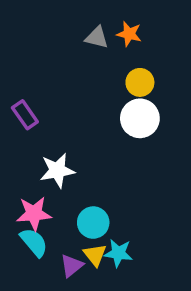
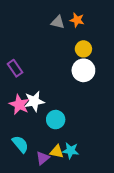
pink star: (34, 214) -> (19, 105), moved, turned 30
cyan circle: (93, 223) -> (56, 120), moved
yellow triangle: (95, 255) -> (57, 152), turned -40

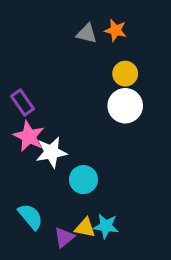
pink star: (19, 105) -> (29, 136), moved

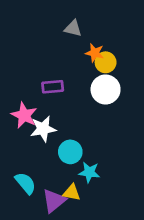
orange star: (116, 30) -> (95, 53), moved
purple rectangle: (22, 103) -> (53, 87), moved, turned -60
cyan star: (106, 226) -> (89, 172), moved
purple triangle: (64, 237) -> (54, 201), size x1.4

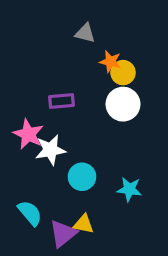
cyan star: (89, 172) -> (129, 189), moved

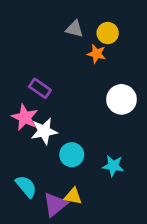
yellow circle: (123, 73) -> (108, 33), moved
purple rectangle: (61, 101) -> (40, 88), moved, turned 40
white circle: (123, 104) -> (121, 99), moved

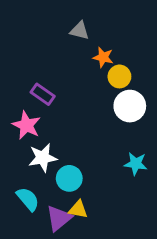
yellow circle: (108, 33) -> (119, 76), moved
white star: (44, 131) -> (43, 158), moved
cyan circle: (72, 155) -> (69, 178), moved
cyan star: (113, 166) -> (136, 164), moved

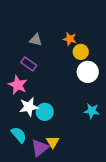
gray triangle: (80, 31) -> (36, 40), moved
cyan circle: (69, 178) -> (45, 112), moved
yellow triangle: (78, 209) -> (53, 142), turned 48

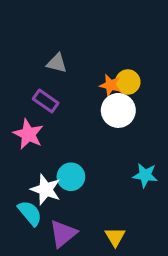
orange star: (70, 39) -> (110, 85), moved
white circle: (88, 72) -> (118, 110), moved
white star: (29, 107) -> (46, 189), moved, turned 30
yellow triangle: (53, 142) -> (115, 237), moved

